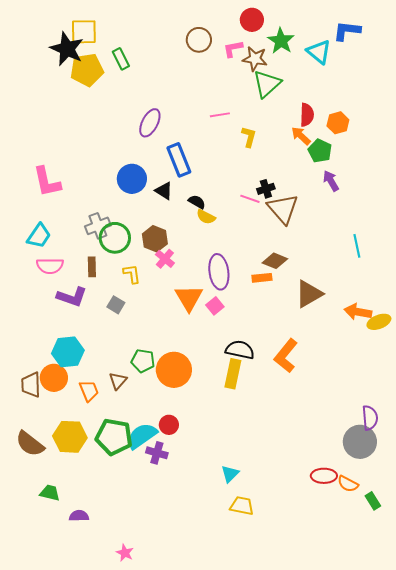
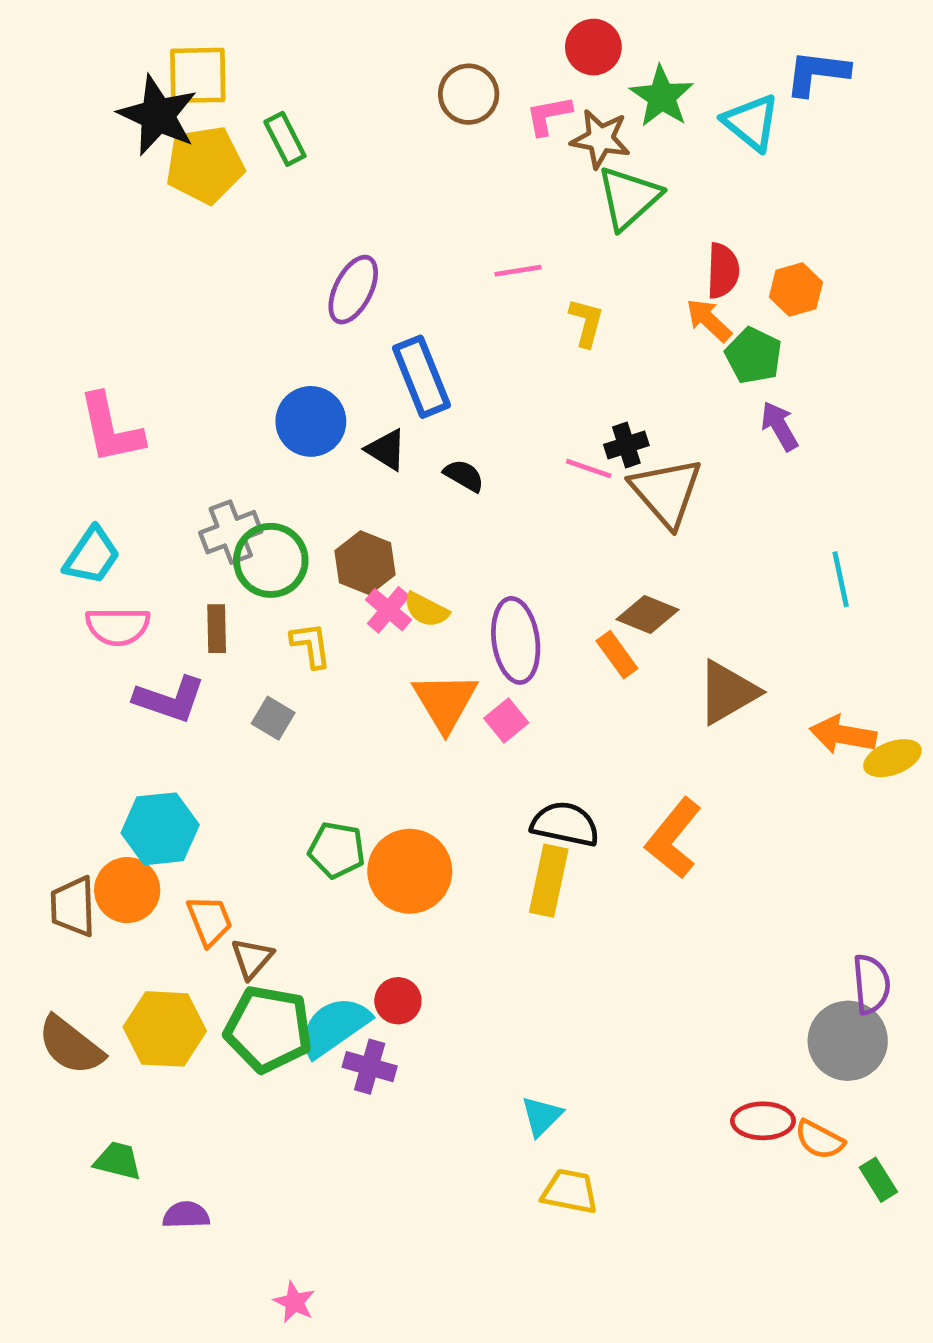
yellow semicircle: (206, 217) -> (426, 610), moved
orange rectangle: (262, 278) -> (617, 655), turned 60
brown triangle: (118, 381) -> (252, 958), moved

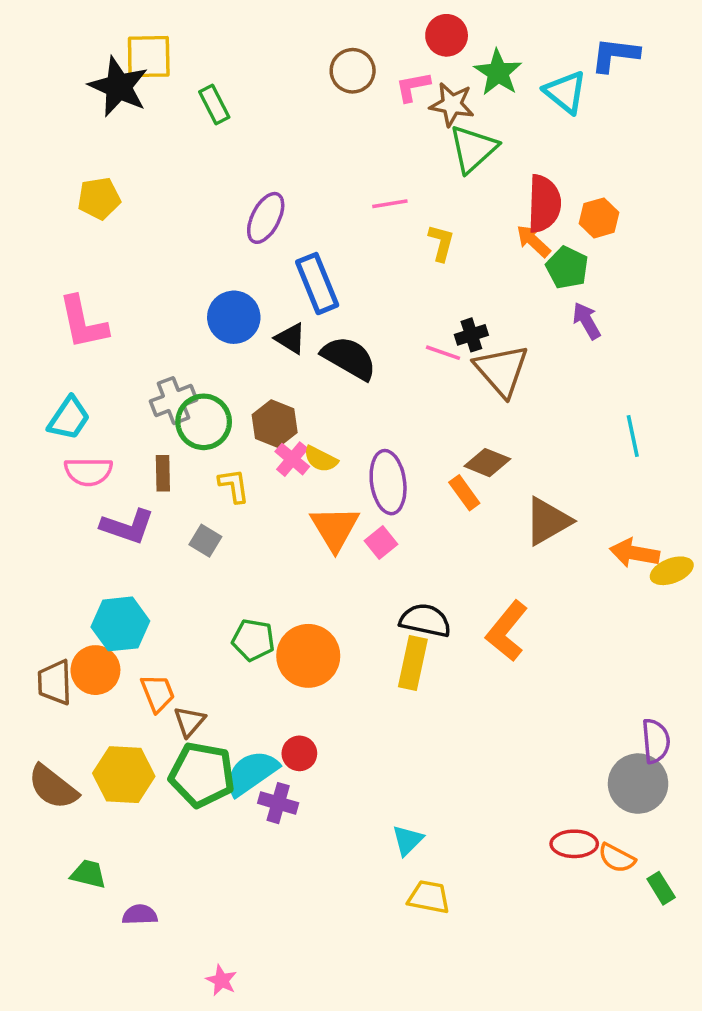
yellow pentagon: (205, 165) -> (99, 198), moved, size x0.7
red semicircle: (723, 271) -> (544, 204), size x1.4
black semicircle: (464, 476) -> (349, 358), size x1.8

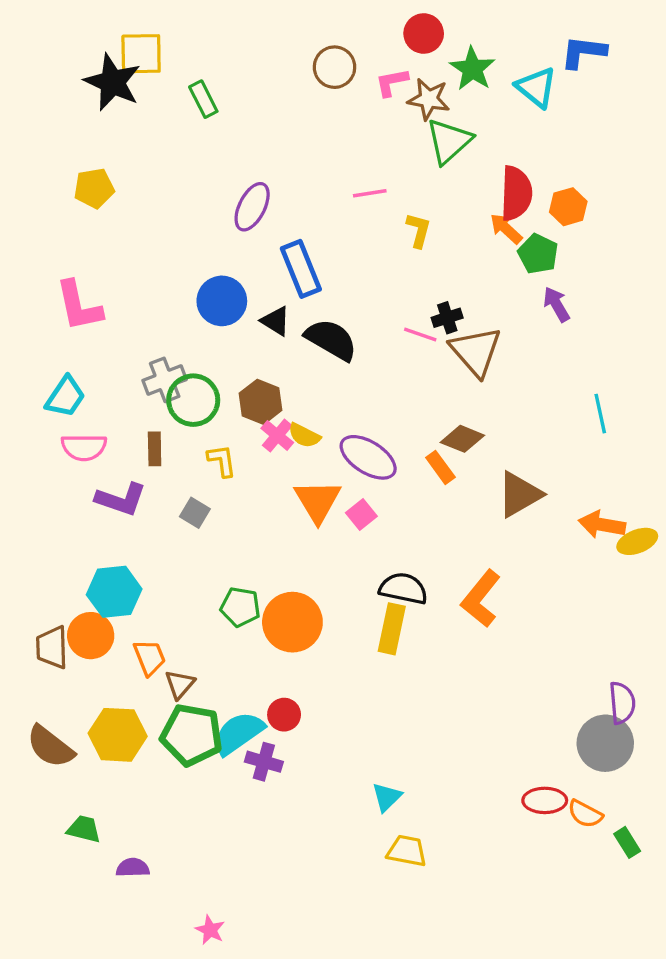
purple ellipse: (388, 482) -> (368, 457), turned -50

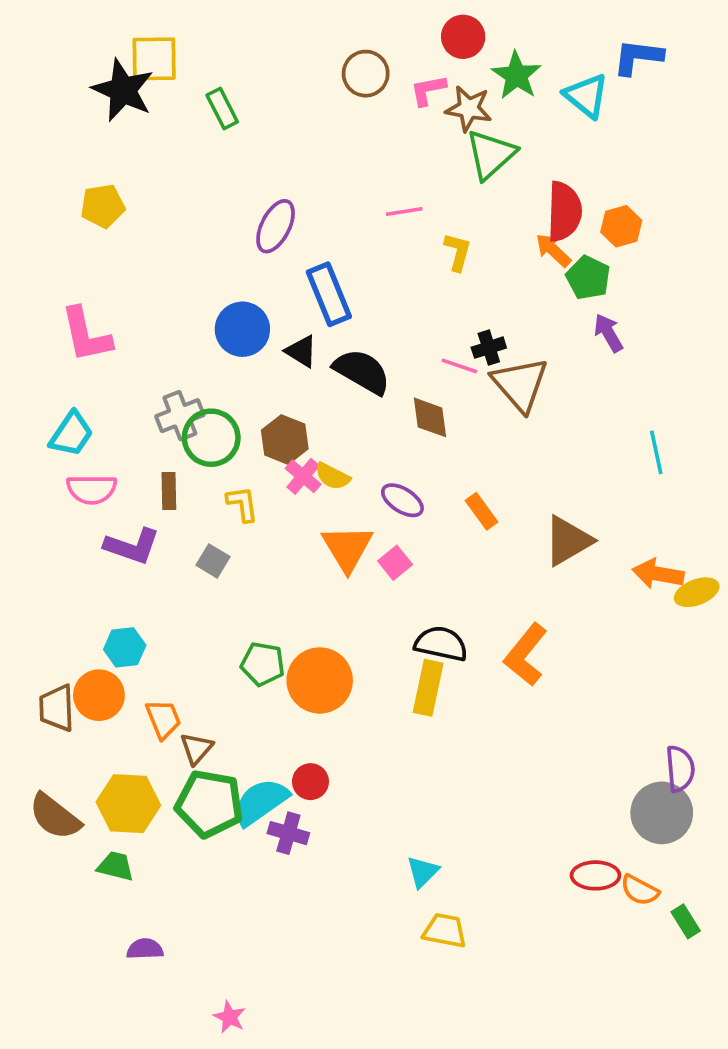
brown diamond: (462, 439) -> (430, 417), moved, turned 60
purple ellipse: (368, 457) -> (402, 500), size x0.7
cyan hexagon: (114, 592) -> (125, 647), size x0.7
green trapezoid: (84, 829) -> (116, 866), moved

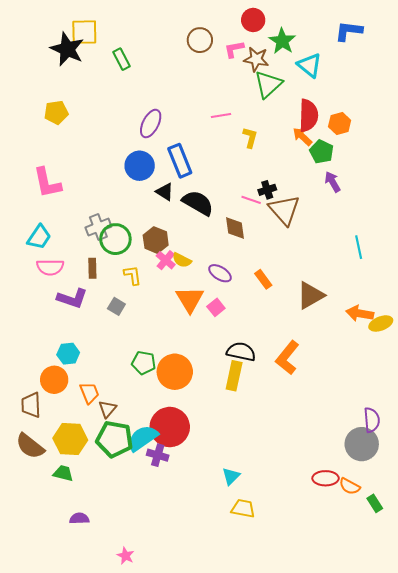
cyan triangle: (586, 96) -> (309, 65), moved
blue circle: (242, 329) -> (140, 166), moved
brown trapezoid: (57, 708) -> (31, 405), moved
red circle: (310, 782) -> (170, 427), size x2.0

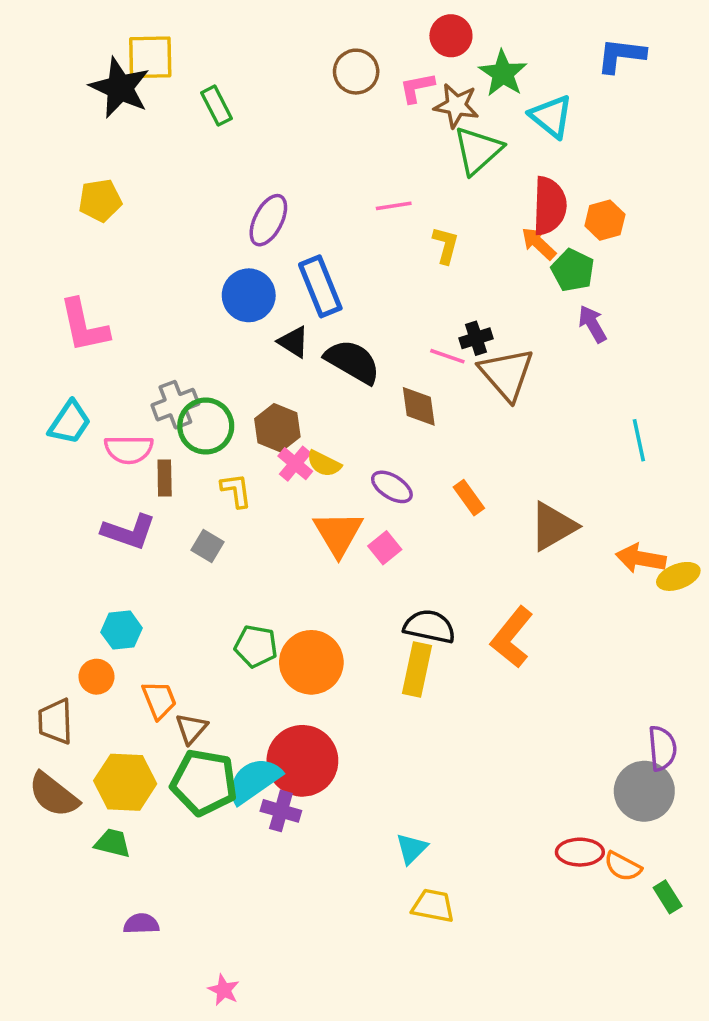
pink semicircle: (50, 267) -> (129, 449), moved
orange circle: (54, 380) -> (97, 677), size x0.7

